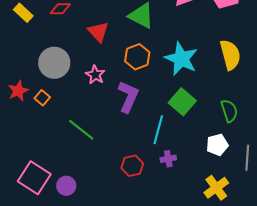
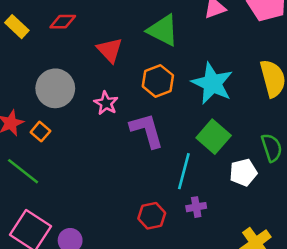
purple L-shape: (128, 97) -> (147, 130), turned -40
green line: (81, 130) -> (23, 171), moved
white pentagon: (217, 145) -> (243, 172), moved

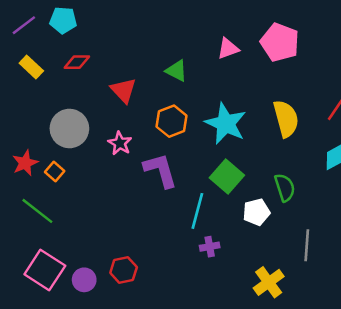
green triangle: (163, 30) -> (176, 71), size x0.7
red hexagon: (152, 216) -> (124, 270), moved

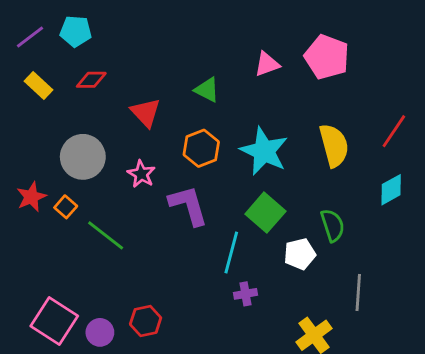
green line: (37, 211) -> (106, 235), moved

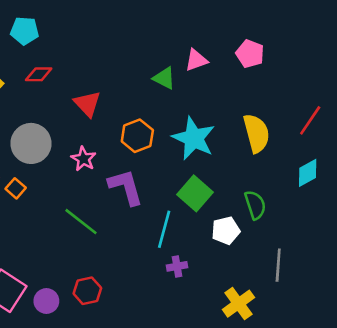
pink pentagon: (327, 57) -> (250, 54), size x0.7
green triangle: (207, 90) -> (164, 78), moved
green line: (106, 235) -> (81, 222), moved

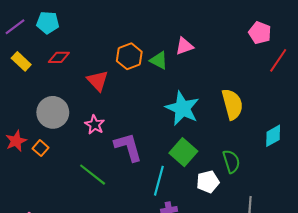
pink pentagon: (250, 54) -> (260, 33), moved
red line: (310, 120) -> (278, 60), moved
orange hexagon: (137, 136) -> (129, 56), moved

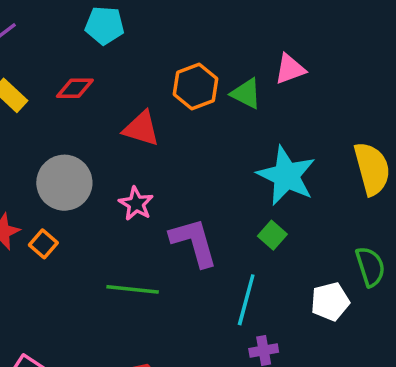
cyan pentagon: (48, 23) -> (105, 25), moved
red triangle: (98, 81) -> (141, 128), turned -30
green square: (183, 152) -> (272, 235), moved, size x0.6
green line: (93, 175) -> (133, 289), turned -32

